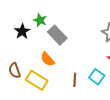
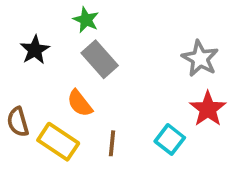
green star: (40, 20) -> (86, 20), moved
brown line: (75, 80) -> (112, 143), moved

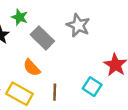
green star: (86, 20) -> (20, 17), moved
gray star: (200, 59) -> (78, 25), moved

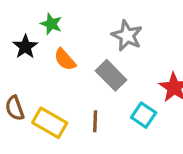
gray rectangle: (42, 38) -> (111, 75), moved
orange semicircle: (32, 68) -> (65, 59), moved

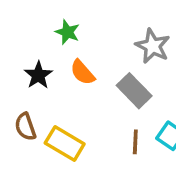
black star: (25, 47) -> (38, 75), moved
brown line: (95, 121) -> (135, 142), moved

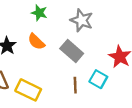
green star: (67, 32) -> (39, 13), moved

